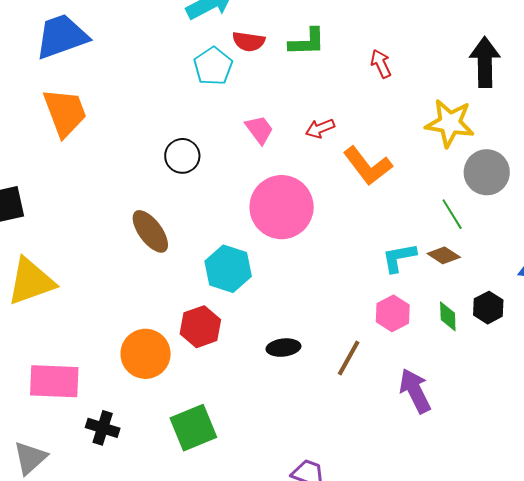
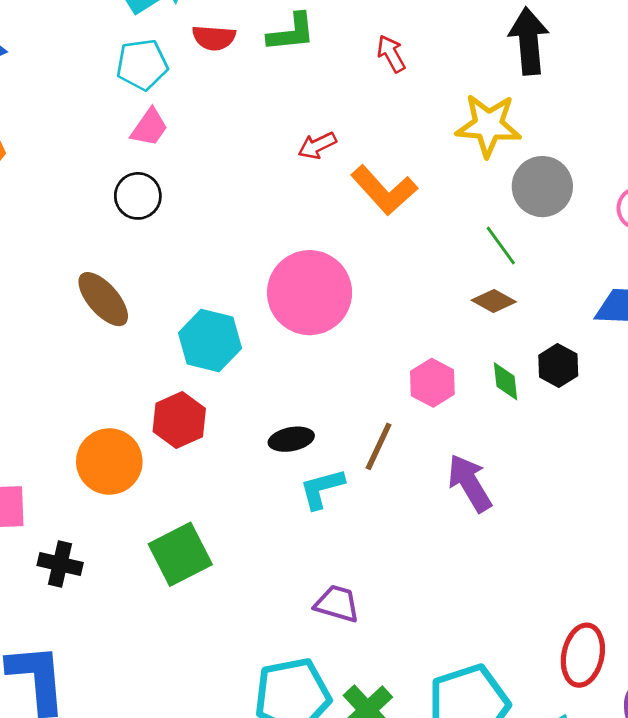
cyan pentagon: (213, 66) -> (142, 65), moved, turned 30
pink trapezoid: (259, 130) -> (149, 127), moved, turned 76
pink circle: (282, 207) -> (310, 293), moved
cyan L-shape: (399, 258) -> (322, 489), moved

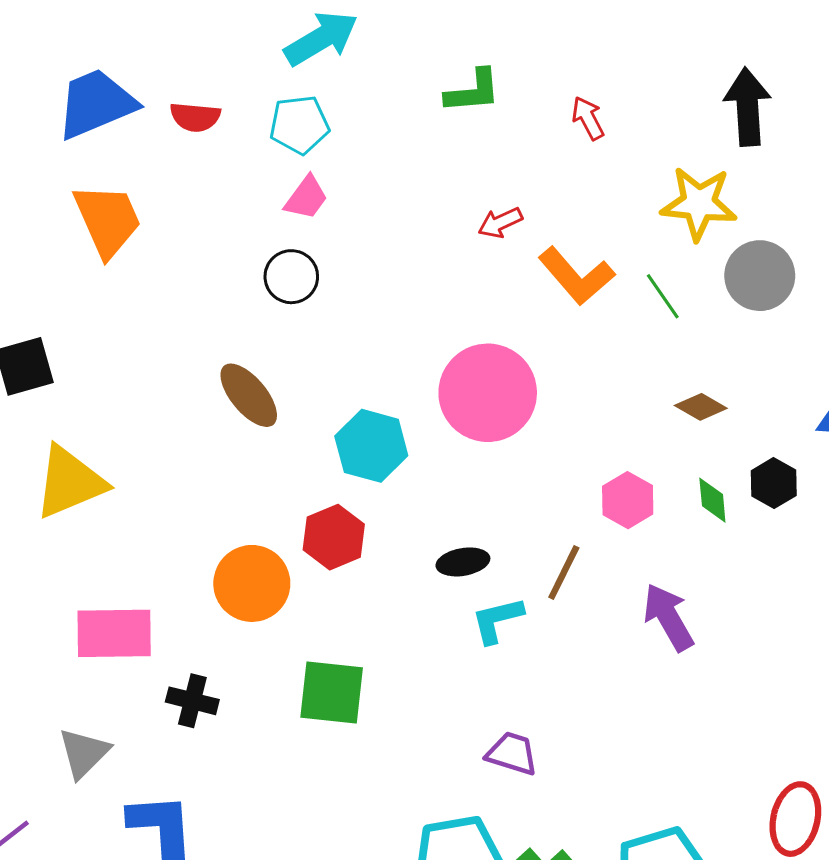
red semicircle: (214, 38) -> (195, 117), moved
green line: (501, 246) -> (663, 296), moved
green square: (180, 554) -> (332, 693), turned 32

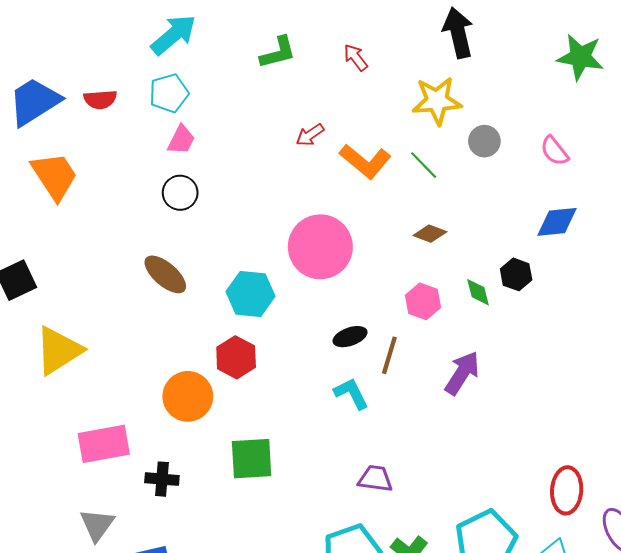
gray circle: (760, 276) -> (484, 141), size x0.7
brown diamond: (701, 407) -> (430, 234), moved
black ellipse: (463, 562) -> (350, 337), moved
purple arrow: (668, 617) -> (462, 373), turned 72
cyan L-shape: (497, 620) -> (351, 393), turned 87

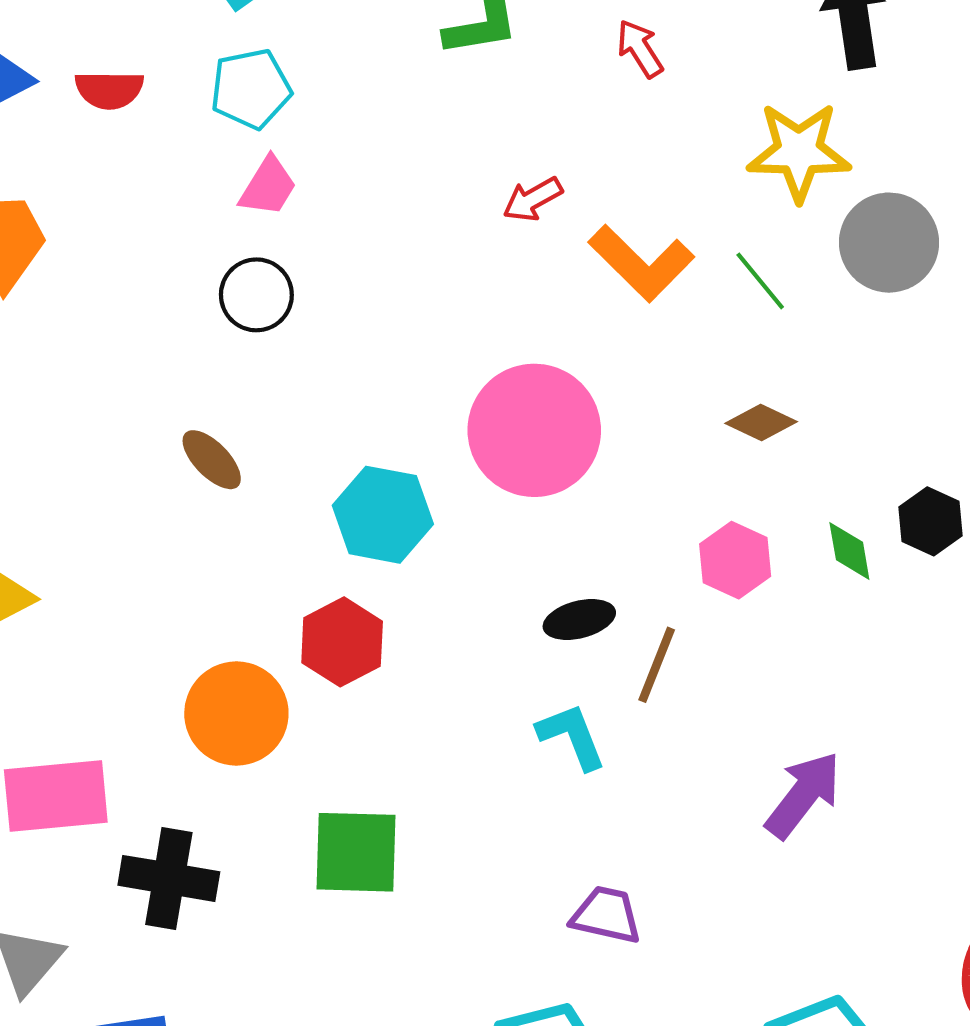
gray circle: (484, 141) -> (889, 243), size x1.5
brown ellipse: (165, 274) -> (212, 460), size x0.7
purple arrow: (462, 373) -> (803, 795), moved
black cross: (162, 479) -> (169, 878), size x1.4

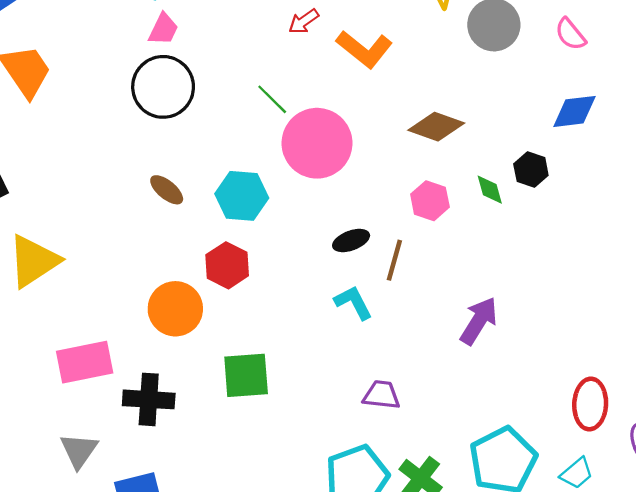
green line: (760, 281) -> (272, 99), moved
black circle: (256, 295) -> (163, 87), size x1.6
brown diamond: (761, 423) -> (436, 127), size x1.5
brown ellipse: (212, 460) -> (167, 190), moved

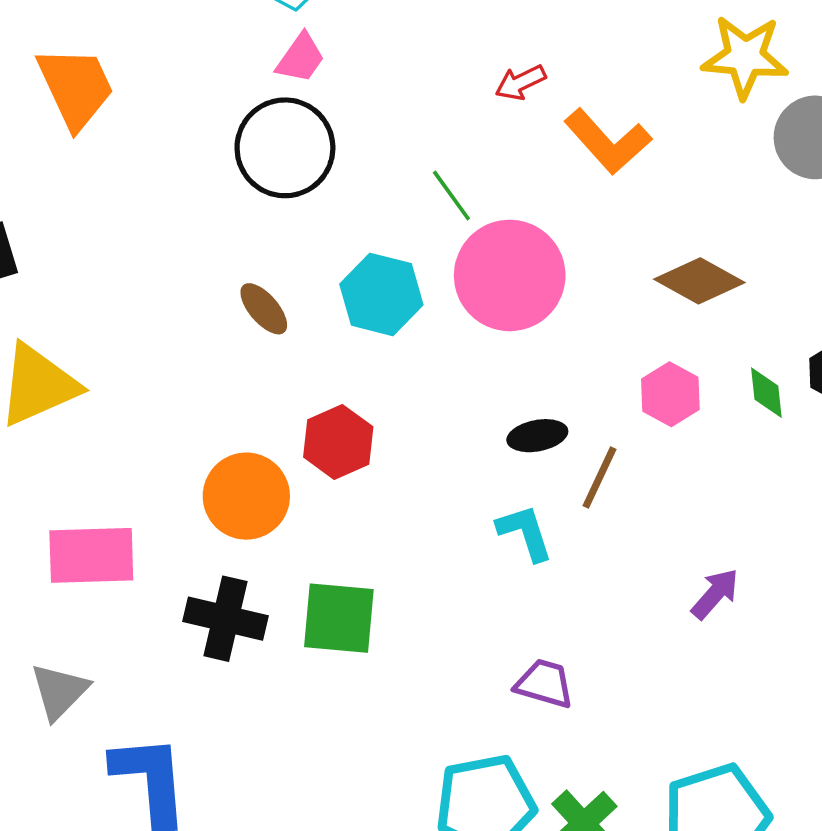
cyan hexagon: (242, 196) -> (381, 294), moved
purple arrow: (479, 321) -> (715, 594), size x0.7
black cross: (149, 399) -> (226, 619), moved

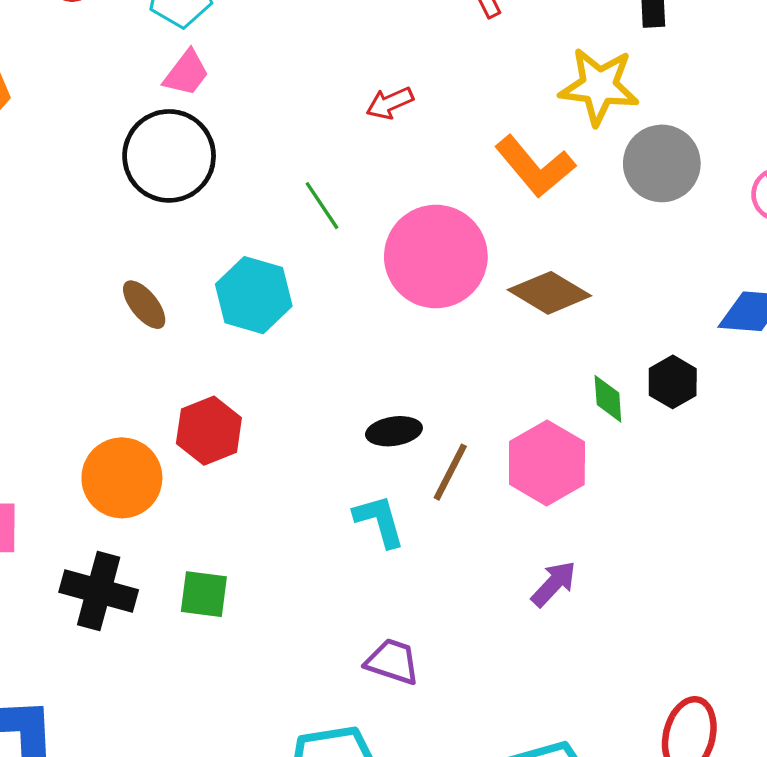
orange L-shape: (608, 141) -> (535, 167), moved
pink circle: (510, 275) -> (436, 256), moved
pink hexagon: (670, 394) -> (547, 463), moved, size x1.4
green square: (339, 618) -> (204, 594), size x0.7

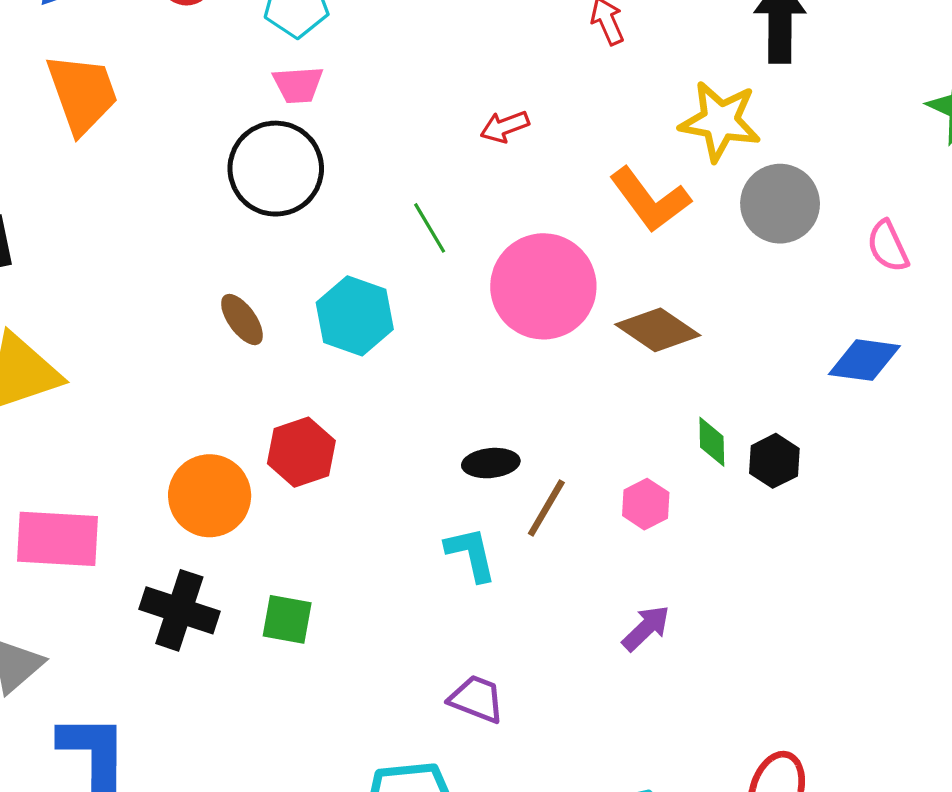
pink trapezoid: (186, 73) -> (298, 85), turned 46
black hexagon: (673, 382) -> (774, 461), moved
pink hexagon: (547, 463) -> (646, 504), size x0.6

